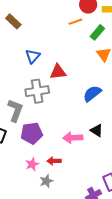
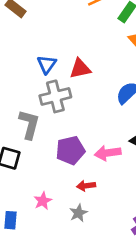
blue triangle: (33, 56) -> (47, 64), moved
purple pentagon: (32, 133) -> (70, 150), moved
pink star: (32, 164) -> (43, 201), moved

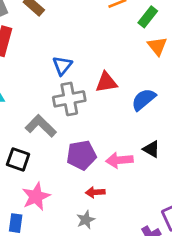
red triangle: (80, 69) -> (106, 82), moved
gray L-shape: (29, 124) -> (41, 126), turned -64
pink star: (43, 201) -> (36, 196), moved, size x1.5

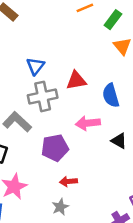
blue semicircle: (144, 99) -> (111, 95), turned -65
pink arrow: (119, 160) -> (88, 123), moved

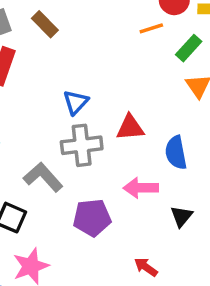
black triangle: (119, 141) -> (181, 216), turned 35
red arrow: (68, 182) -> (146, 267), moved, turned 35

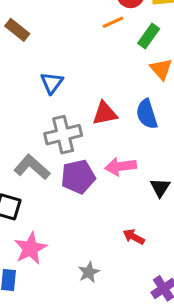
blue triangle: (76, 102) -> (52, 83), moved
blue semicircle: (176, 153) -> (147, 114), moved
purple pentagon: (92, 218) -> (78, 177), moved

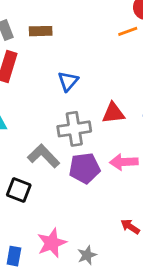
brown rectangle: (17, 30) -> (41, 31), turned -45
pink star: (30, 248) -> (52, 243), moved

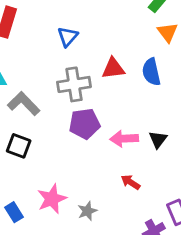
gray L-shape: (44, 156) -> (24, 104), moved
pink arrow: (124, 162) -> (124, 139), moved
blue rectangle: (14, 256) -> (14, 212), turned -42

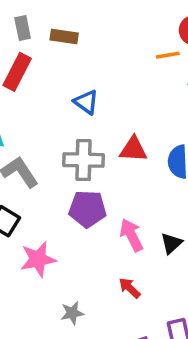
blue triangle: (68, 37) -> (86, 102), turned -45
pink arrow: (124, 139) -> (131, 235), turned 56
pink star: (52, 199) -> (38, 259), moved

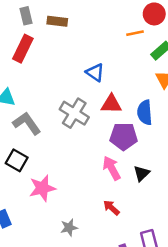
blue triangle: (86, 102) -> (95, 72), moved
gray cross: (83, 160) -> (74, 113), turned 32
purple pentagon: (88, 209) -> (124, 136), moved

